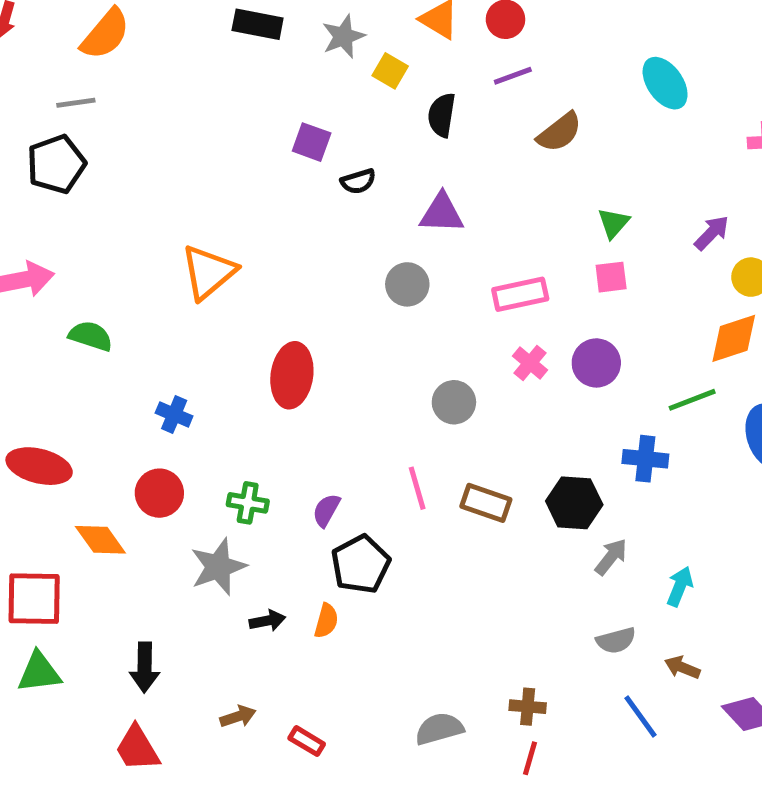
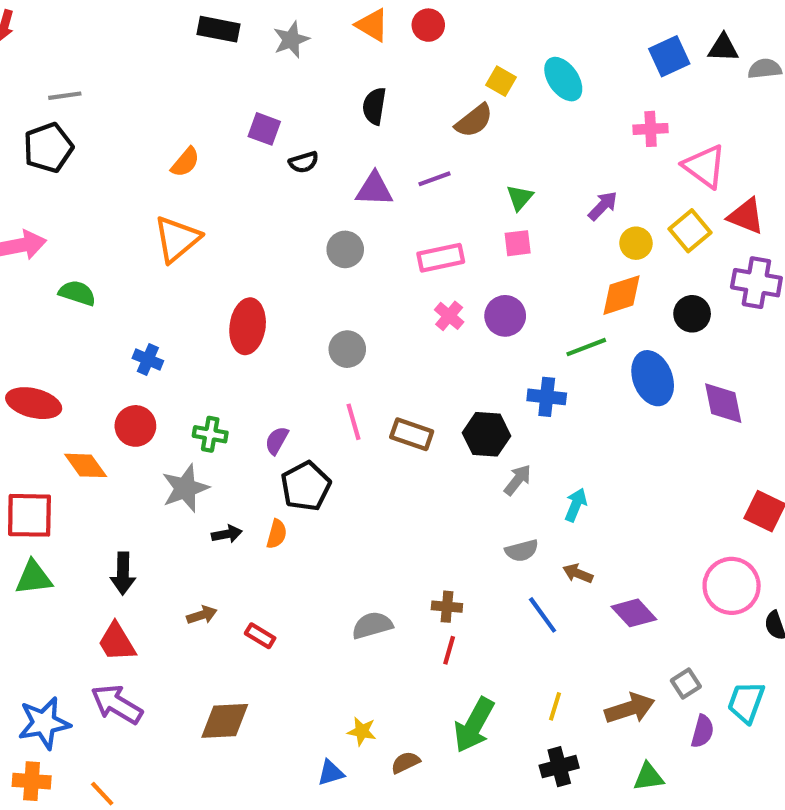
orange semicircle: (105, 34) -> (185, 162), moved, size x0.7
yellow square: (390, 71) -> (501, 81), moved
purple line: (513, 76) -> (435, 179), moved
gray circle: (454, 402) -> (347, 349), moved

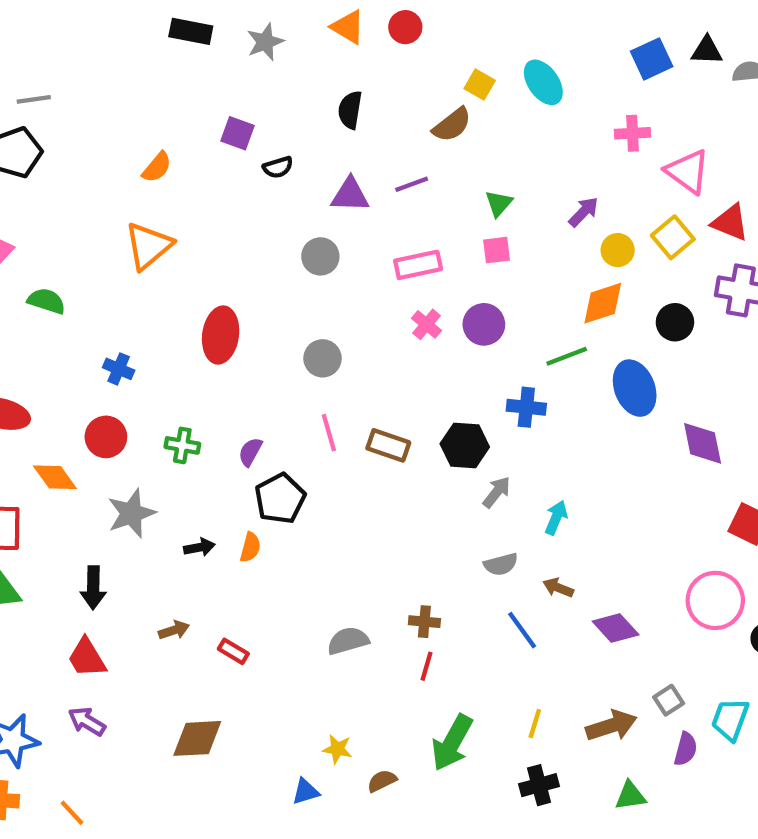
purple diamond: (723, 403) -> (703, 443), moved
gray star: (185, 488) -> (131, 513), moved
purple arrow: (117, 704) -> (87, 721), size x0.7

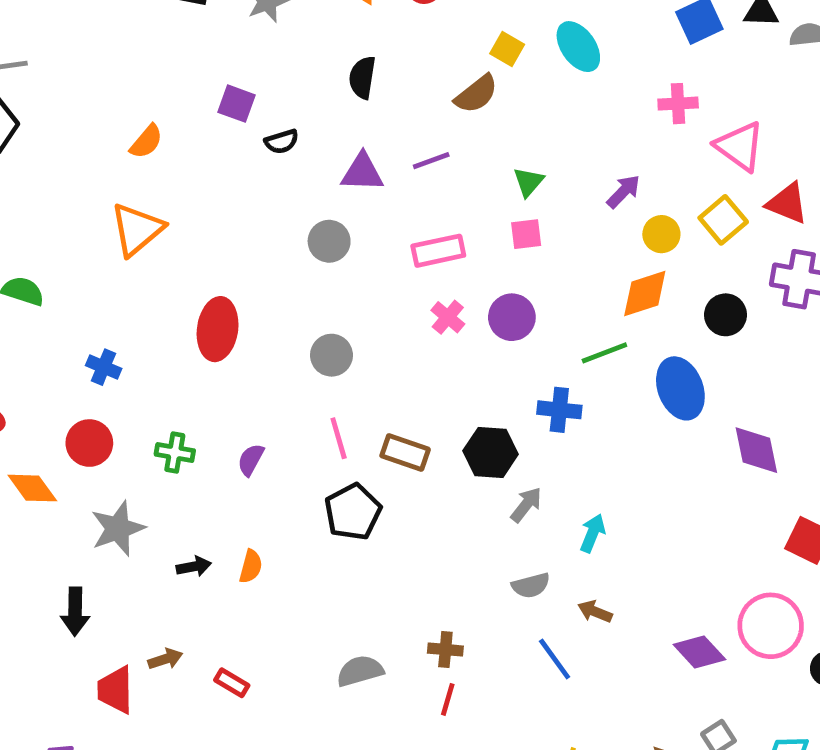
black pentagon: (280, 498) -> (353, 512), moved
purple diamond: (616, 628) -> (699, 652), moved
red trapezoid: (87, 658) -> (115, 690), moved, turned 30

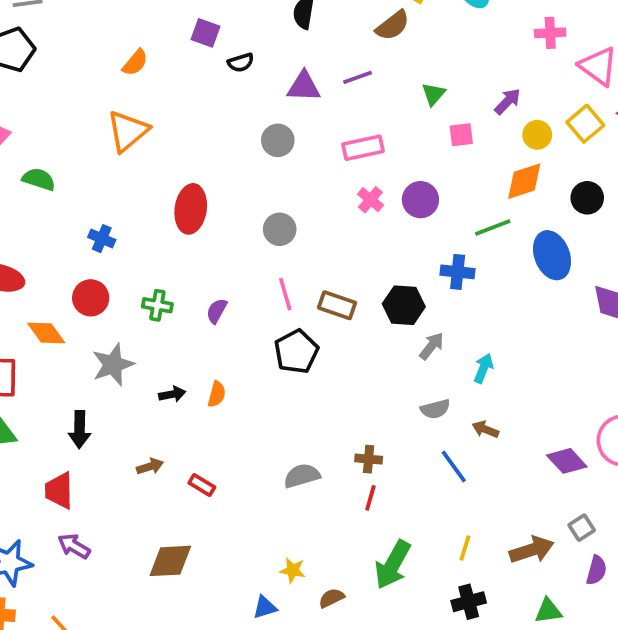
pink square: (526, 234) -> (461, 135), moved
red trapezoid: (115, 690) -> (59, 491), moved

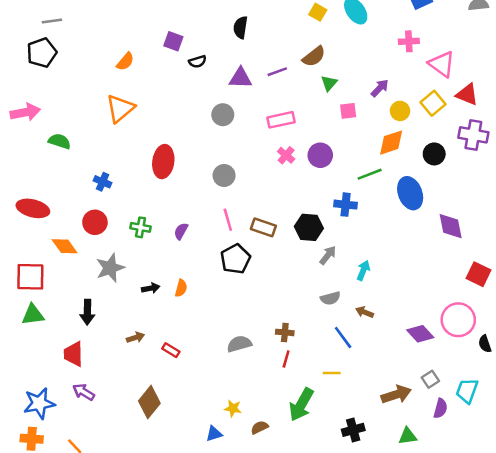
brown semicircle: (393, 25) -> (314, 56), moved
yellow line: (465, 548) -> (332, 373), moved, turned 72
brown diamond: (170, 561) -> (149, 402), turned -48

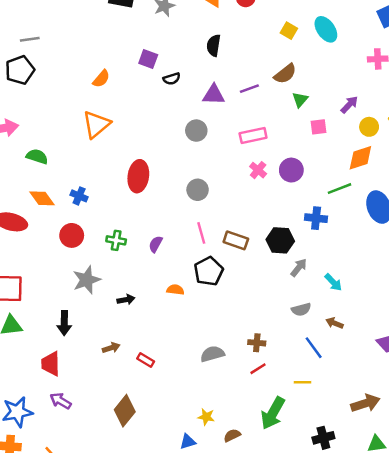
orange diamond: (65, 246) -> (42, 198), moved
cyan arrow: (363, 270) -> (333, 282), turned 114
orange semicircle: (181, 288) -> (175, 290), moved, turned -98
red line: (286, 359) -> (258, 369), turned 42

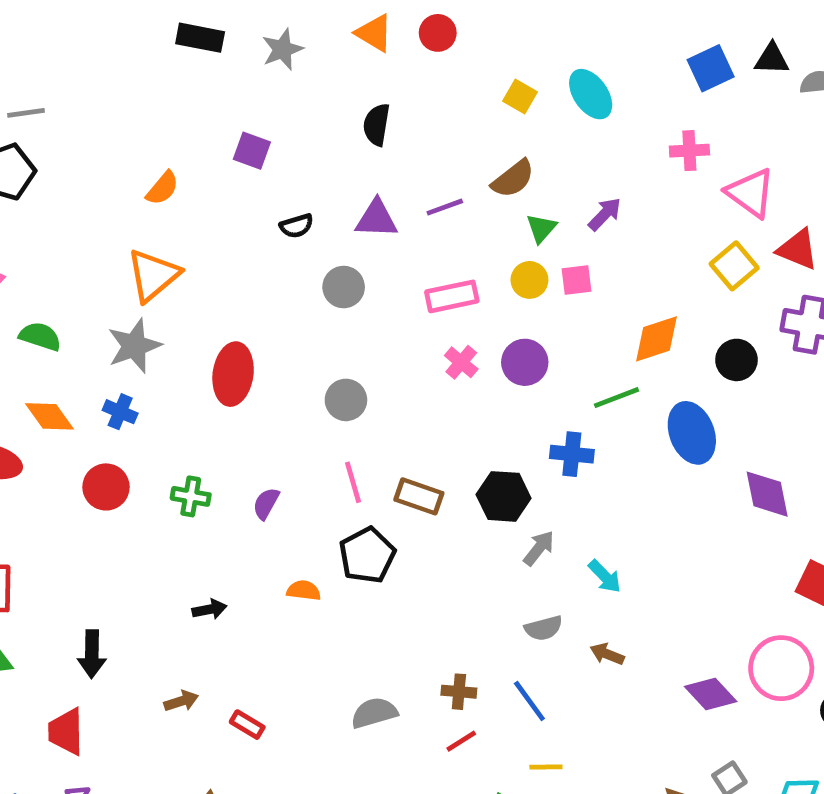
black semicircle: (172, 79) -> (297, 226), moved
purple arrow: (349, 105) -> (605, 214), moved
yellow circle: (369, 127) -> (529, 280), moved
gray star: (86, 280) -> (134, 346), moved
blue line: (314, 348) -> (529, 701), moved

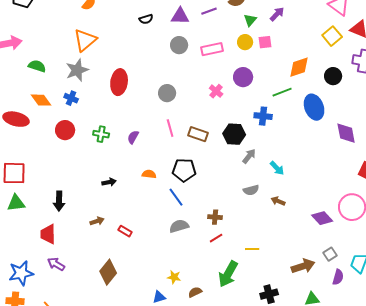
gray circle: (344, 287) -> (179, 45), moved
pink cross: (461, 362) -> (216, 91), moved
black pentagon: (367, 555) -> (184, 170), moved, turned 30
blue line: (529, 701) -> (176, 197), moved

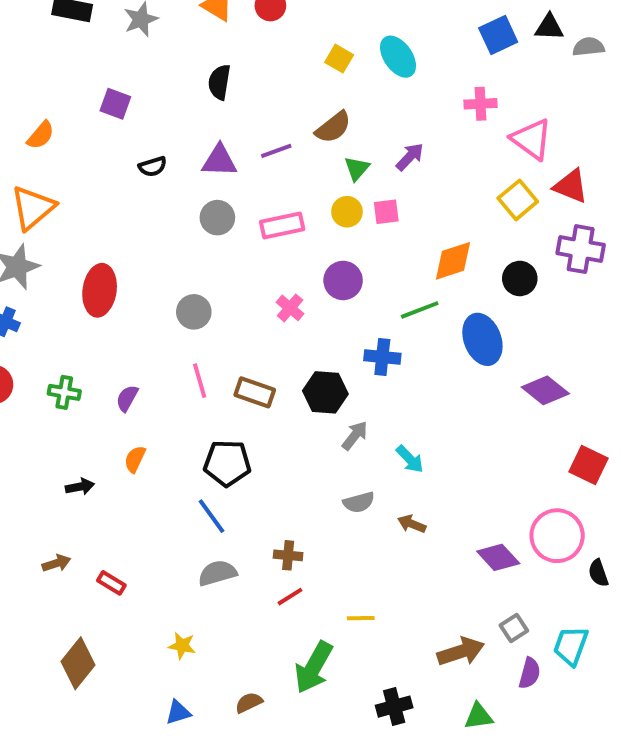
purple diamond: (346, 133) -> (545, 390), turned -40
orange semicircle: (149, 174) -> (135, 459), moved, turned -72
yellow star: (174, 277) -> (182, 646), moved

